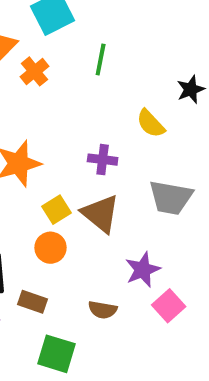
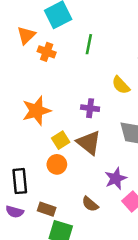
orange cross: (34, 71) -> (47, 52), turned -30
brown rectangle: (32, 302) -> (47, 209), moved
brown semicircle: (103, 310) -> (90, 204), turned 30

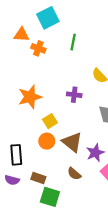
orange triangle: (26, 35) -> (22, 35), turned 49
brown triangle: (89, 143) -> (72, 142), moved

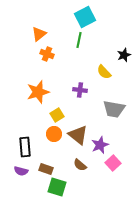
cyan square: (48, 18) -> (85, 17), moved
orange triangle: (22, 35) -> (39, 34), moved, turned -42
orange cross: (38, 48) -> (47, 54), moved

